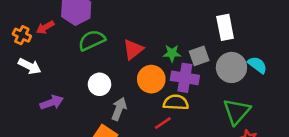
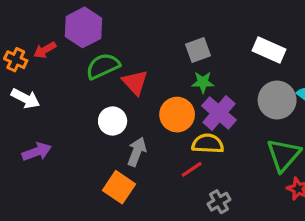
white rectangle: (225, 27) -> (269, 50), turned -55
red triangle: (133, 49) -> (135, 82), moved, turned -35
gray square: (199, 56) -> (198, 50), moved
purple cross: (185, 78) -> (219, 113), turned 32
purple arrow: (52, 102) -> (37, 152), moved

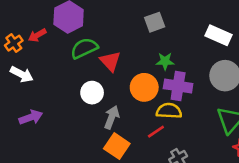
gray square: (198, 50) -> (155, 22), moved
orange cross: (16, 60) -> (14, 43), turned 30
purple cross: (219, 113) -> (178, 86), turned -32
orange square: (119, 187) -> (117, 146), moved

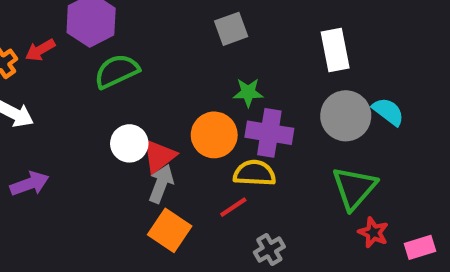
white rectangle: (219, 35) -> (335, 50), turned 55
red triangle: (110, 61) -> (159, 156), moved, turned 35

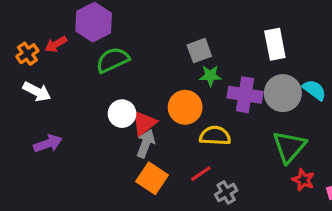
gray square: (231, 29) -> (199, 51), moved
purple cross: (269, 133) -> (245, 95), moved
red line: (233, 207) -> (201, 174), moved

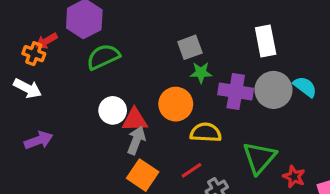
orange cross: (27, 54) -> (34, 54), moved, turned -35
red triangle: (144, 123) -> (135, 120), turned 36
green triangle: (289, 147) -> (259, 158), moved

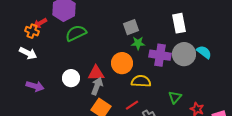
white circle: (113, 110) -> (71, 78), moved
purple arrow: (39, 140) -> (35, 86), turned 36
green triangle: (259, 158) -> (175, 97), size x0.6

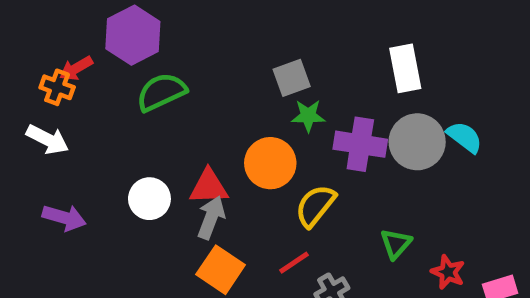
yellow semicircle: (141, 81) -> (315, 206), turned -54

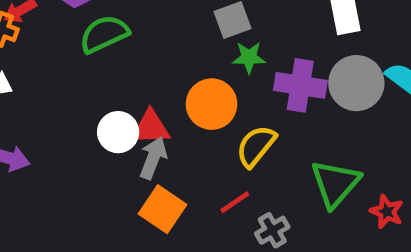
white circle: (149, 199) -> (118, 132), moved
green triangle: (396, 244) -> (335, 184), size x1.6

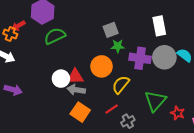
gray arrow: (153, 158) -> (76, 90), turned -102

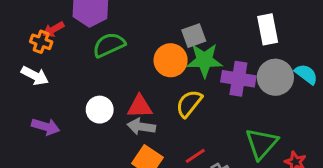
green star: (118, 46) -> (204, 60), size x1.6
orange circle: (101, 66) -> (171, 60), moved
white circle: (61, 79) -> (100, 110), moved
yellow semicircle: (121, 85) -> (189, 103), moved

